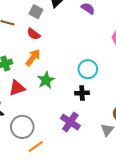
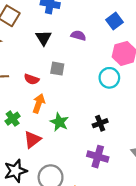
gray square: (36, 12) -> (57, 69), moved
cyan circle: (88, 69) -> (109, 78), moved

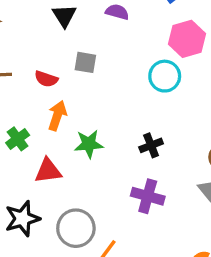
green star: (59, 122) -> (89, 144), turned -30
red triangle: (32, 140) -> (48, 171), turned 30

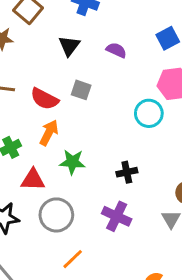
red semicircle: (46, 79) -> (44, 99), size x1.4
gray circle: (76, 228) -> (56, 215), moved

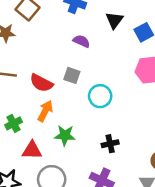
black triangle: (69, 46) -> (114, 20), moved
purple semicircle: (116, 50) -> (81, 41), moved
cyan circle: (149, 113) -> (100, 96), moved

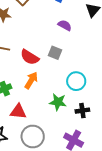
cyan circle: (100, 96) -> (76, 81), moved
green star: (65, 135) -> (58, 102), moved

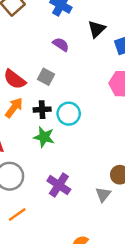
black cross: (82, 111) -> (42, 110), moved

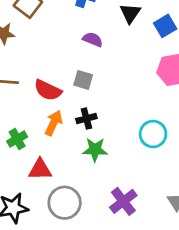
cyan circle: (69, 114) -> (153, 134), moved
purple cross: (59, 185) -> (123, 201), turned 30

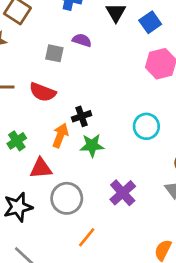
gray square: (83, 80) -> (54, 53), moved
orange arrow: (54, 123) -> (60, 135), moved

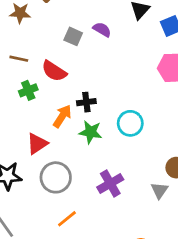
cyan circle: (146, 126) -> (130, 123), moved
green cross: (17, 141) -> (28, 90), moved
red triangle: (41, 168) -> (37, 144), turned -40

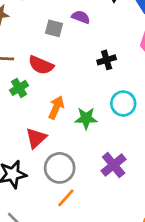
black cross: (86, 102) -> (107, 60), moved
orange line: (67, 219) -> (66, 198), moved

